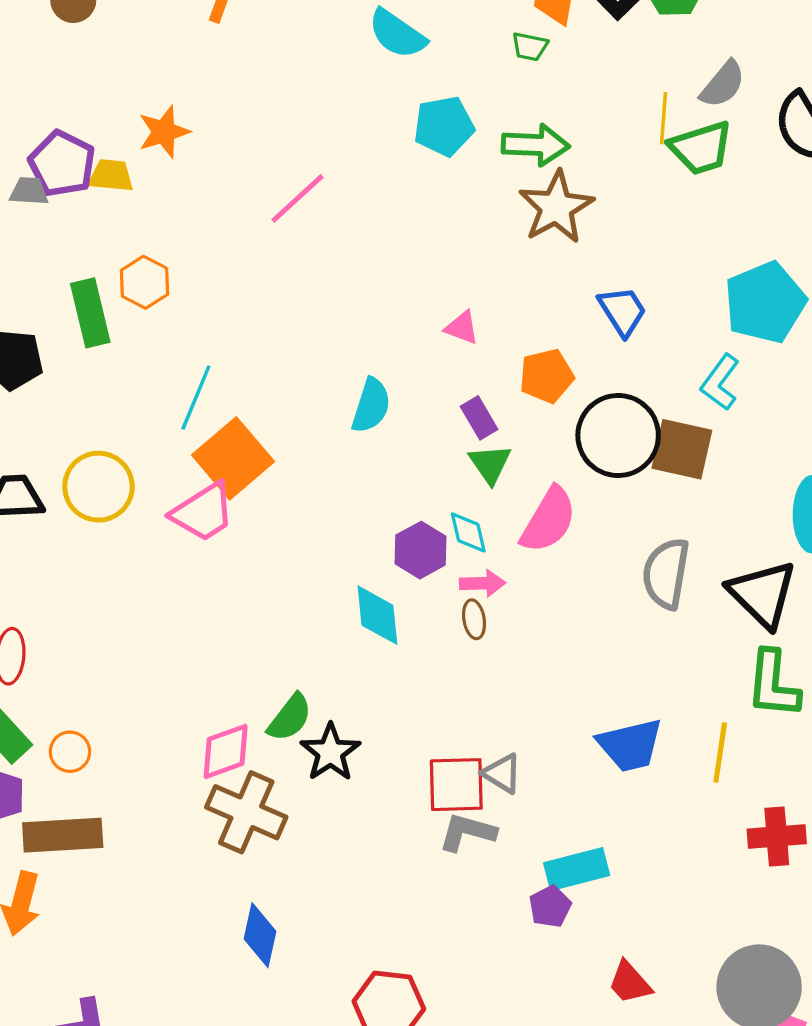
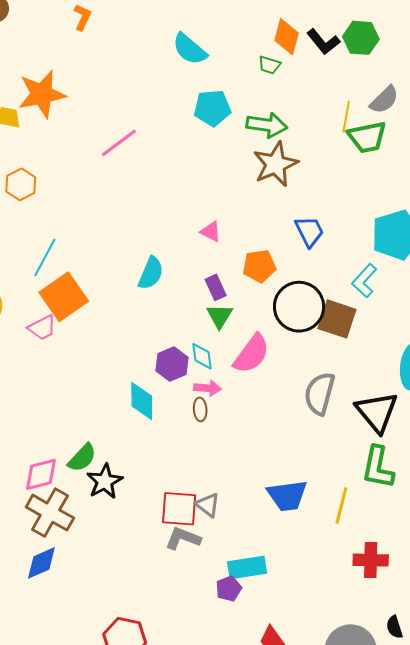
orange star: (164, 132) -> (42, 94), size x1.5
pink trapezoid: (203, 512) -> (42, 328), size x0.7
blue diamond: (260, 935) -> (41, 563), moved, turned 48

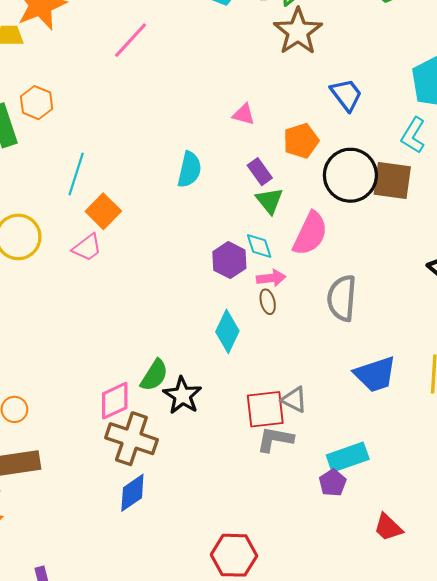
orange square: (64, 297) -> (103, 211), size x0.7
gray semicircle: (320, 393) -> (342, 298), moved
cyan diamond: (142, 401) -> (227, 331), moved, turned 36

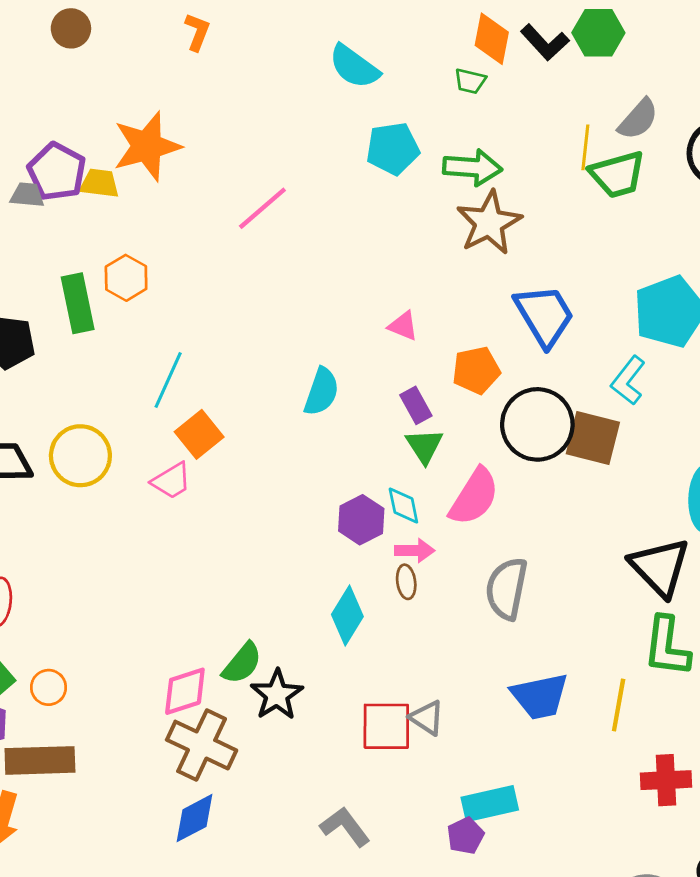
blue trapezoid: (346, 95) -> (544, 315), size x1.4
gray L-shape: (275, 439) -> (345, 827), moved, turned 36

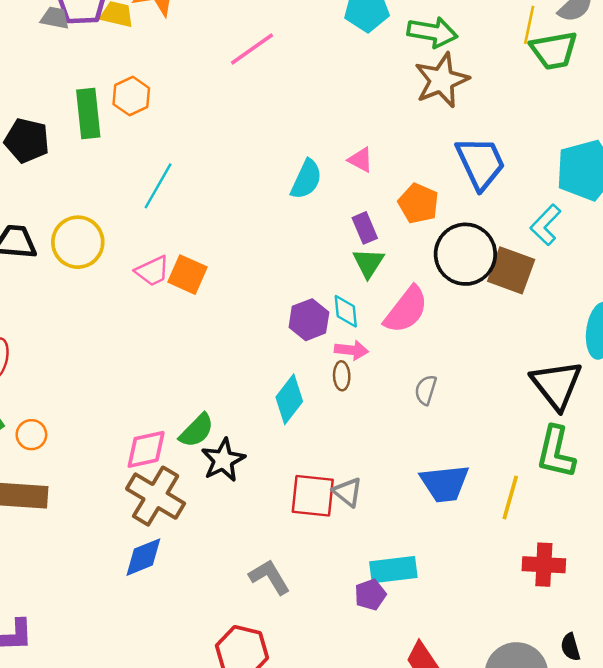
orange pentagon: (476, 370) -> (418, 203), turned 30
cyan semicircle: (322, 392) -> (306, 179), moved
orange square: (199, 434) -> (187, 275), moved, turned -33
gray semicircle: (507, 589) -> (426, 390), size x0.6

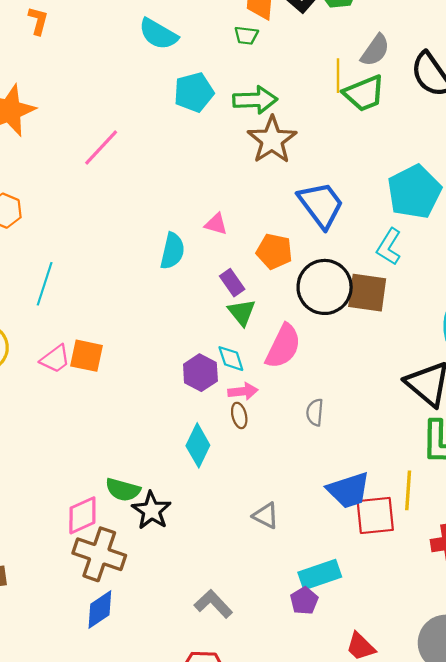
green semicircle: (197, 431) -> (123, 490), turned 72
red square: (313, 496) -> (375, 515), moved

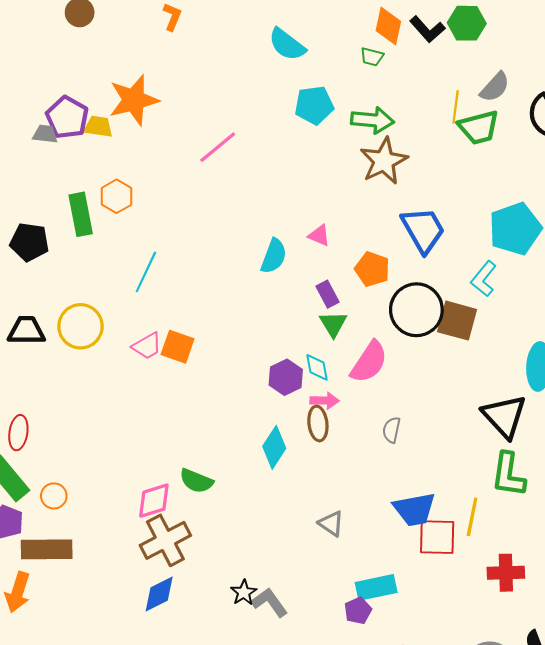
brown ellipse: (239, 415) -> (318, 423), size x1.4
black star: (152, 511) -> (244, 592), moved, size x0.7
brown cross: (99, 554) -> (165, 540), turned 36

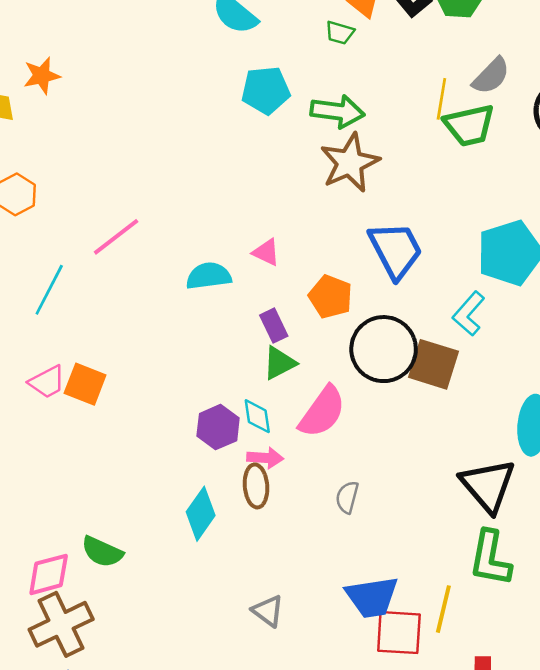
orange star: (134, 100) -> (42, 76), size x0.6
pink line: (218, 147) -> (116, 237), moved
cyan semicircle: (274, 256) -> (209, 276), turned -120
green triangle: (333, 324) -> (279, 363), turned 32

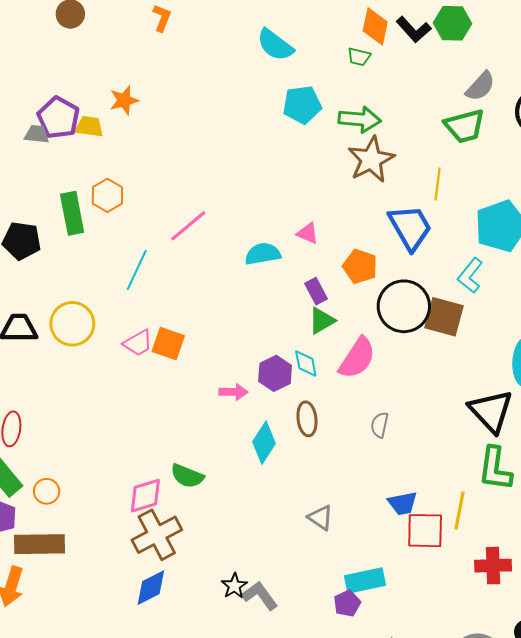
yellow line: (441, 99) -> (438, 184), moved
pink arrow: (265, 458) -> (233, 392), moved
blue trapezoid: (372, 597) -> (403, 503), size x0.7

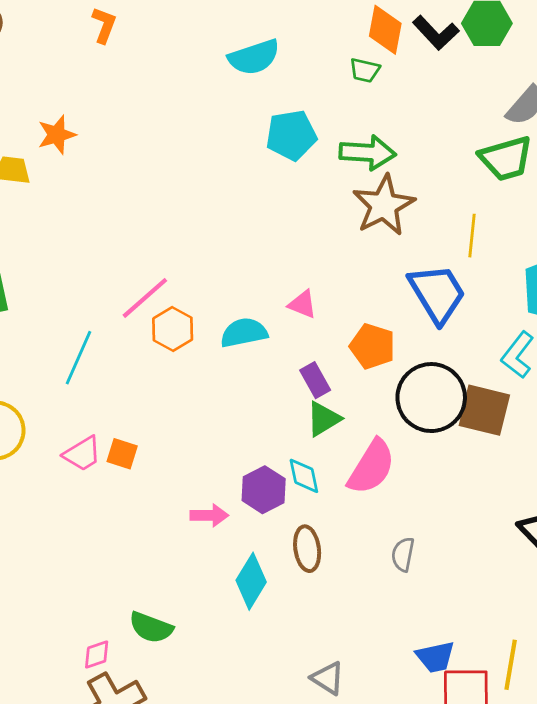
cyan semicircle: (275, 45) -> (254, 57), turned -54
orange hexagon: (107, 195) -> (173, 329), moved
orange square: (168, 344) -> (122, 454), size x0.7
pink diamond: (145, 496) -> (97, 655), size x0.6

